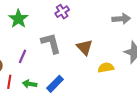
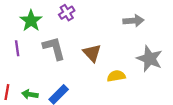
green star: (18, 19) -> (31, 21), moved
purple line: (22, 56) -> (17, 48), moved, turned -32

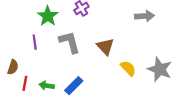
gray star: (150, 59) -> (160, 69), moved
yellow semicircle: (116, 76) -> (128, 68), turned 56

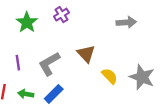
purple line: (35, 42) -> (18, 63), moved
gray L-shape: (69, 42) -> (49, 64), moved, turned -105

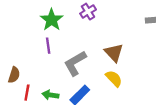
purple line: (18, 63) -> (48, 46), moved
yellow semicircle: (110, 76) -> (114, 78), moved

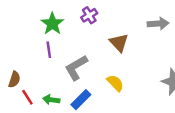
brown triangle: (114, 53) -> (119, 43), moved
red line: (27, 93) -> (27, 97), turned -42

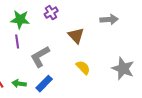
green star: (52, 24) -> (20, 20), turned -30
yellow semicircle: (115, 83) -> (83, 68), moved

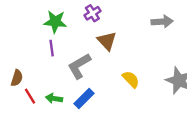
brown triangle: (76, 36) -> (107, 41), moved

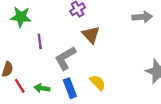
green star: (55, 22) -> (21, 17), moved
yellow semicircle: (131, 79) -> (98, 83), moved
blue rectangle: (84, 98) -> (70, 88), turned -66

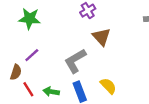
purple line: (40, 41) -> (32, 55), moved, turned 56

